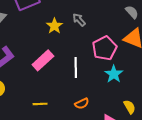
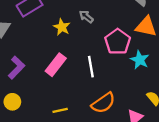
cyan star: (114, 74) -> (140, 60), moved
orange semicircle: (82, 104) -> (103, 103), size x1.6

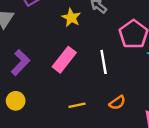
orange semicircle: (103, 103) -> (117, 103), size x0.6
yellow line: (60, 110) -> (77, 105), moved

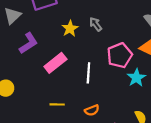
purple L-shape: (20, 63) -> (28, 43), moved

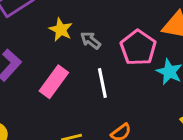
gray arrow: (96, 24) -> (91, 40), moved

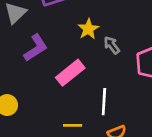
white line: (102, 83) -> (104, 102), moved

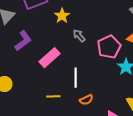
yellow star: (88, 29) -> (62, 16), moved

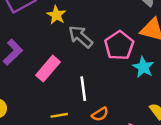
gray arrow: (79, 36) -> (81, 37), size x1.5

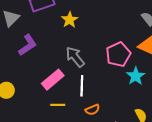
gray arrow: (81, 37) -> (75, 57), moved
pink rectangle: (48, 69) -> (53, 80), moved

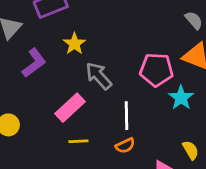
yellow star: (70, 20) -> (74, 44), moved
pink pentagon: (118, 54) -> (156, 70), turned 30
white line: (82, 86) -> (126, 116), moved

